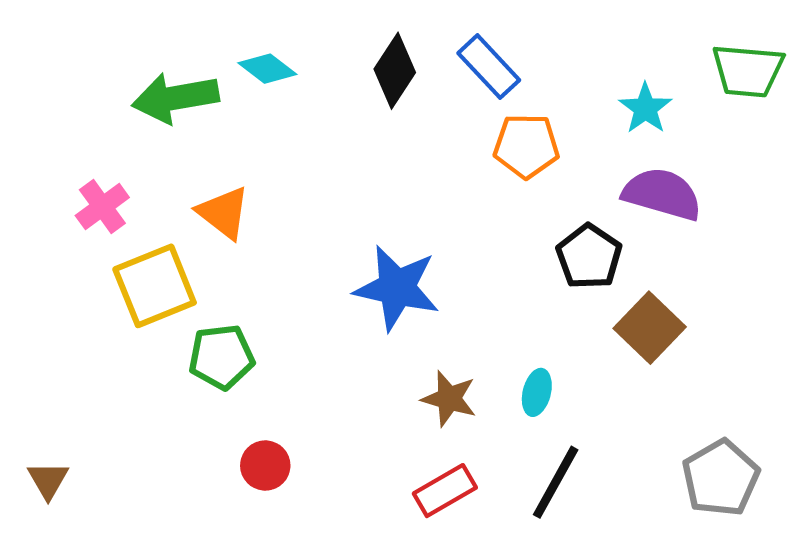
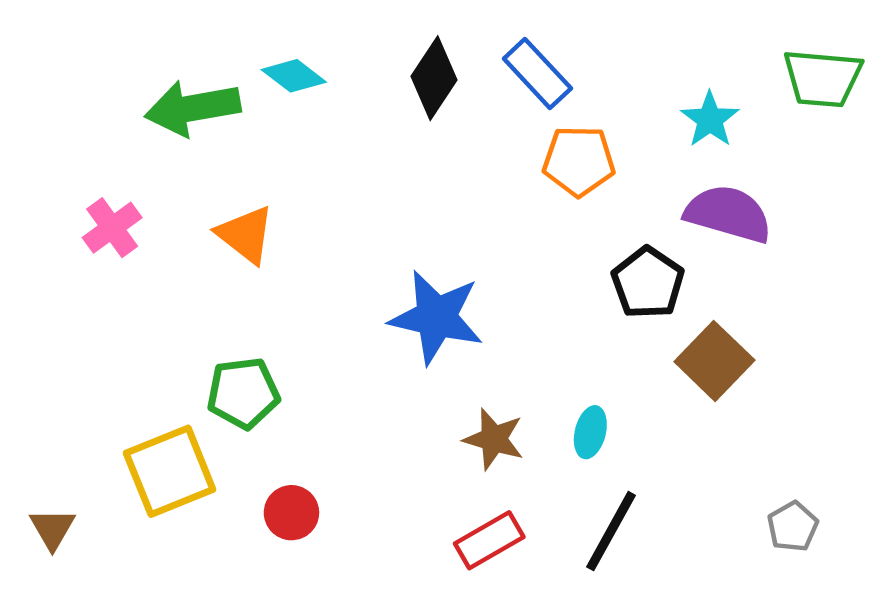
yellow square: (155, 286) -> (170, 471), moved
gray pentagon: (721, 478) -> (793, 526), size x0.6

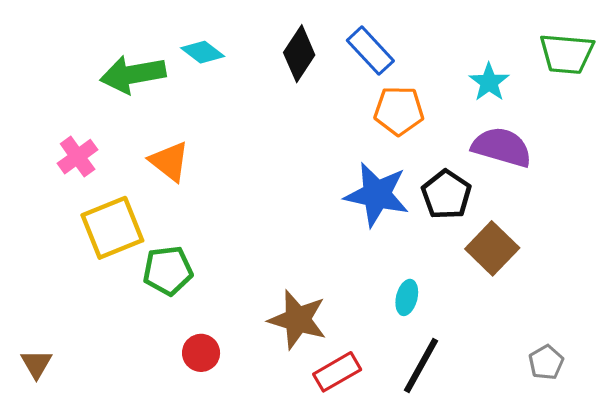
blue star: (436, 317) -> (377, 195), moved
brown star: (494, 439) -> (298, 320), moved, size x1.4
yellow square: (170, 471) -> (112, 228), moved

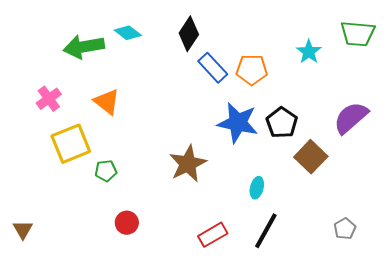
blue rectangle: (370, 51) -> (213, 68), moved
purple semicircle: (502, 147) -> (351, 118), moved, turned -57
green pentagon: (168, 271) -> (106, 171), size x0.7
brown star: (298, 320) -> (188, 164), moved, turned 30

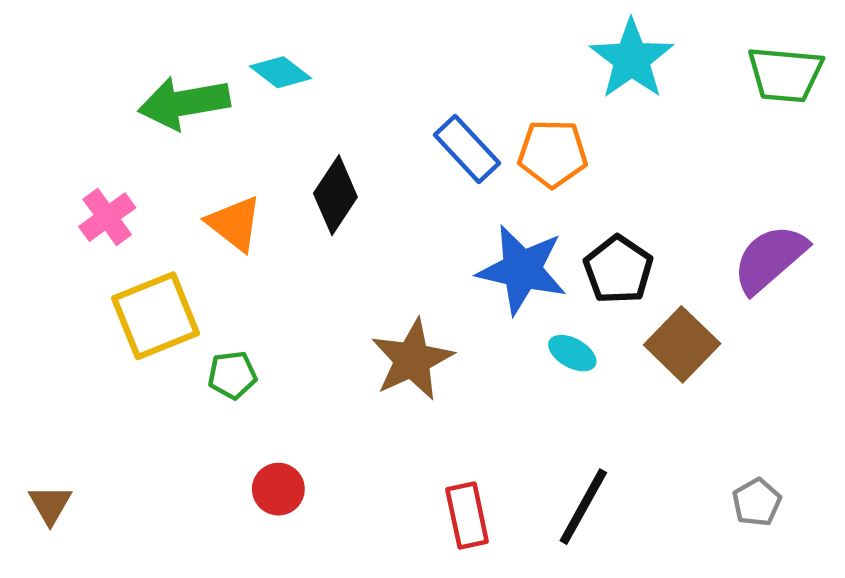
black diamond: (189, 34) -> (335, 195), moved
cyan star: (309, 52) -> (632, 59), moved, size x1.5
cyan ellipse: (257, 188) -> (572, 353), moved, turned -75
red rectangle: (213, 235) -> (467, 515), turned -72

